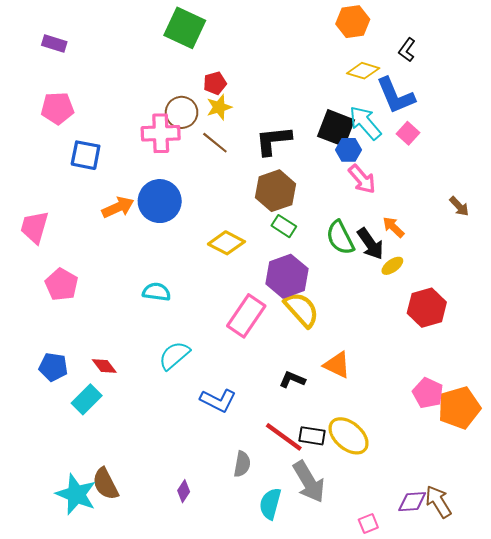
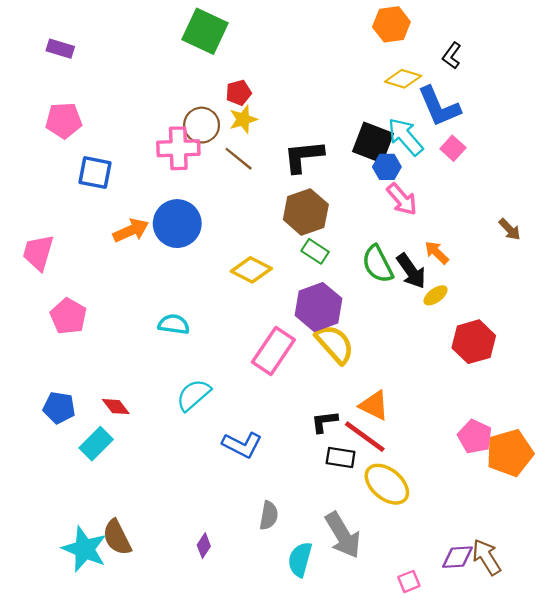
black L-shape: (292, 380) -> (324, 422), turned -30
black rectangle: (312, 436) -> (341, 458), moved
red line: (284, 437) -> (365, 437), moved

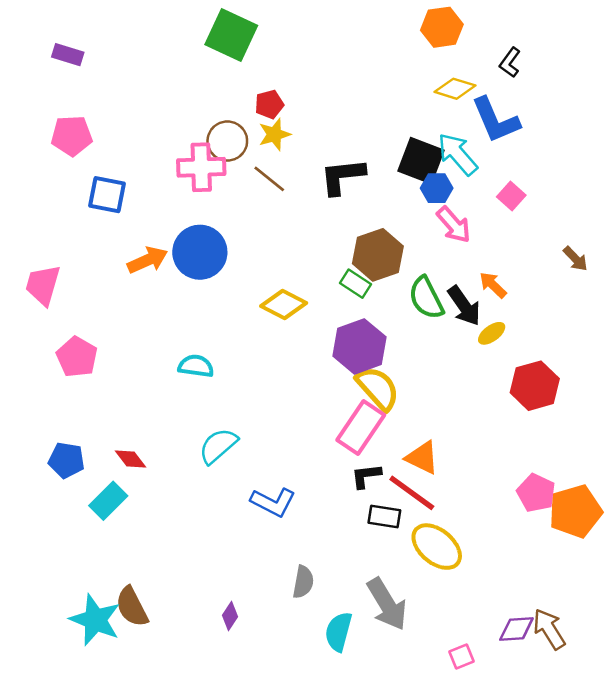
pink square: (453, 148) -> (511, 196), moved
brown hexagon: (306, 212) -> (378, 255), moved
pink rectangle: (273, 351) -> (361, 428), moved

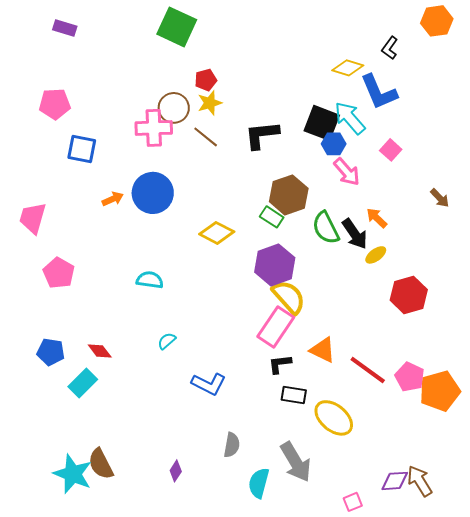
orange hexagon: (442, 27) -> (437, 21), moved
purple rectangle: (68, 55) -> (65, 28), moved
orange arrow: (148, 260) -> (113, 199), size x0.7
cyan semicircle: (218, 446) -> (167, 341), size x0.6
red line: (412, 493) -> (368, 370), moved

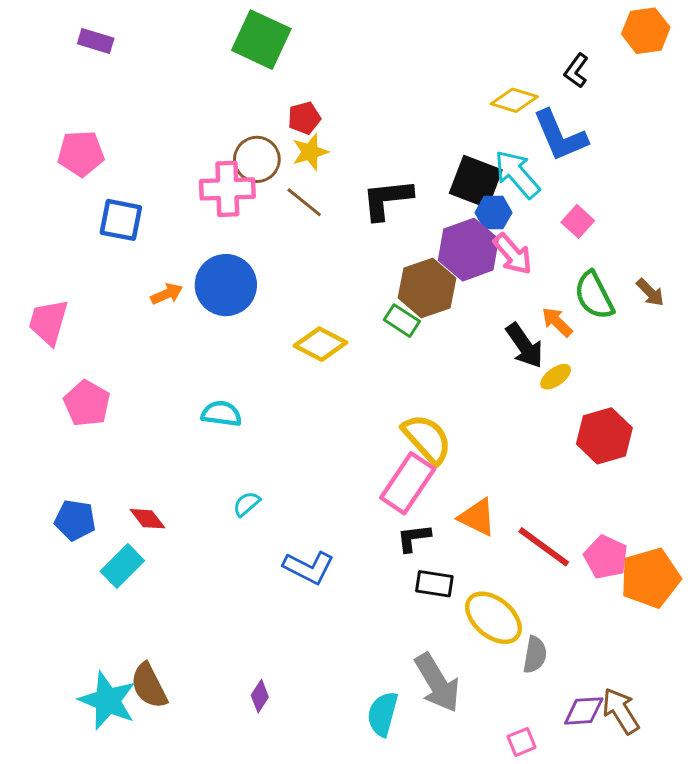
green semicircle: (326, 228) -> (594, 295), moved
purple hexagon: (275, 265) -> (468, 250), moved
gray semicircle: (232, 445) -> (535, 655), moved

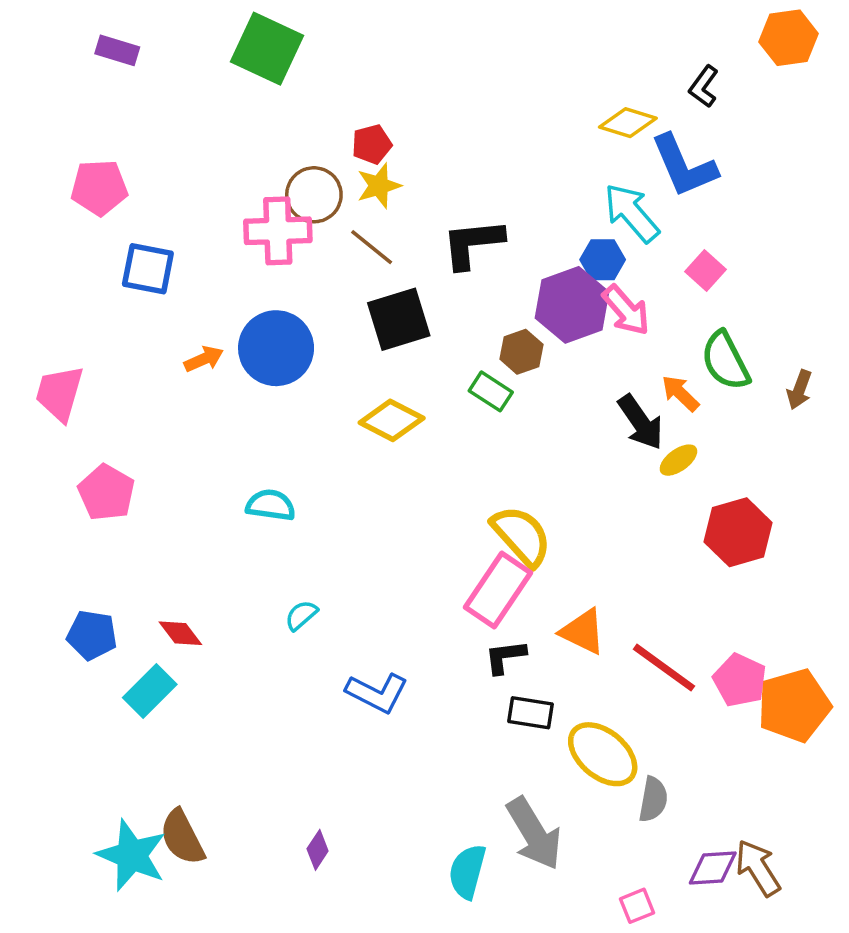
green square: (261, 40) -> (267, 49), moved
black square: (476, 182) -> (399, 319), moved, turned -38
brown hexagon: (427, 288) -> (521, 352), size x0.6
brown arrow: (650, 292) -> (799, 390), moved, turned 64

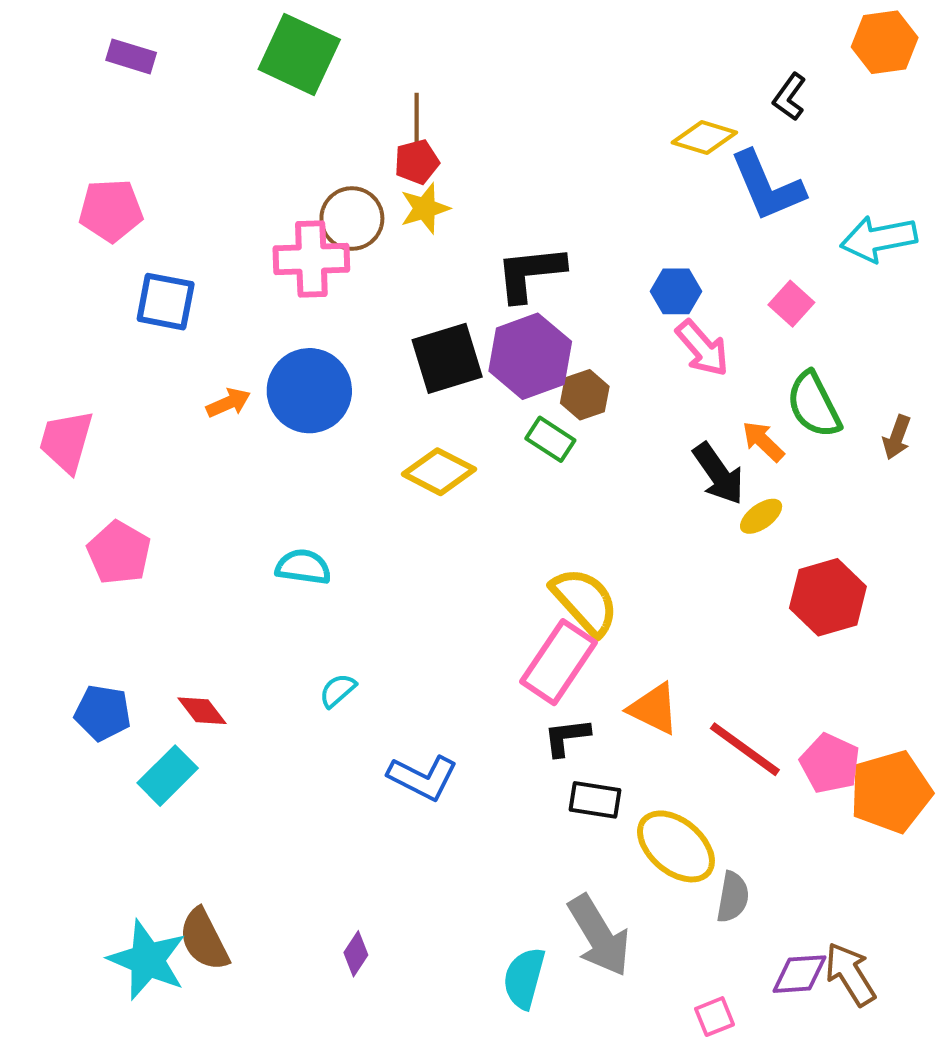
cyan arrow: (632, 213) -> (879, 239), moved, turned -60
brown line: (372, 247) -> (417, 121), moved, turned 51
purple hexagon: (572, 305) -> (530, 356), moved

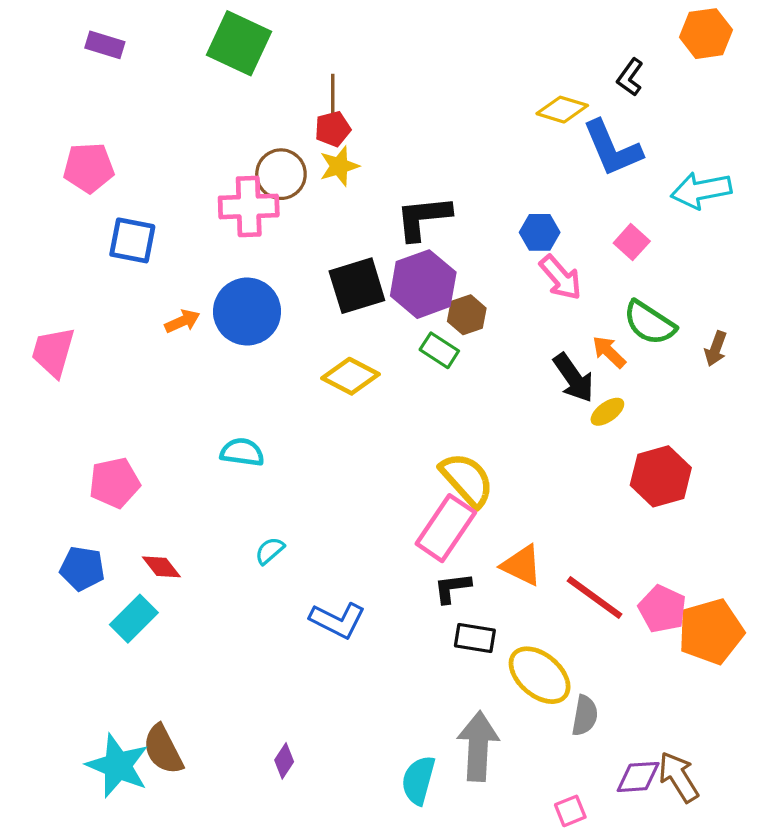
green semicircle: (814, 405) -> (649, 323), turned -30
pink pentagon: (119, 553) -> (115, 483), moved, turned 30
gray arrow: (599, 936) -> (478, 746), turned -146

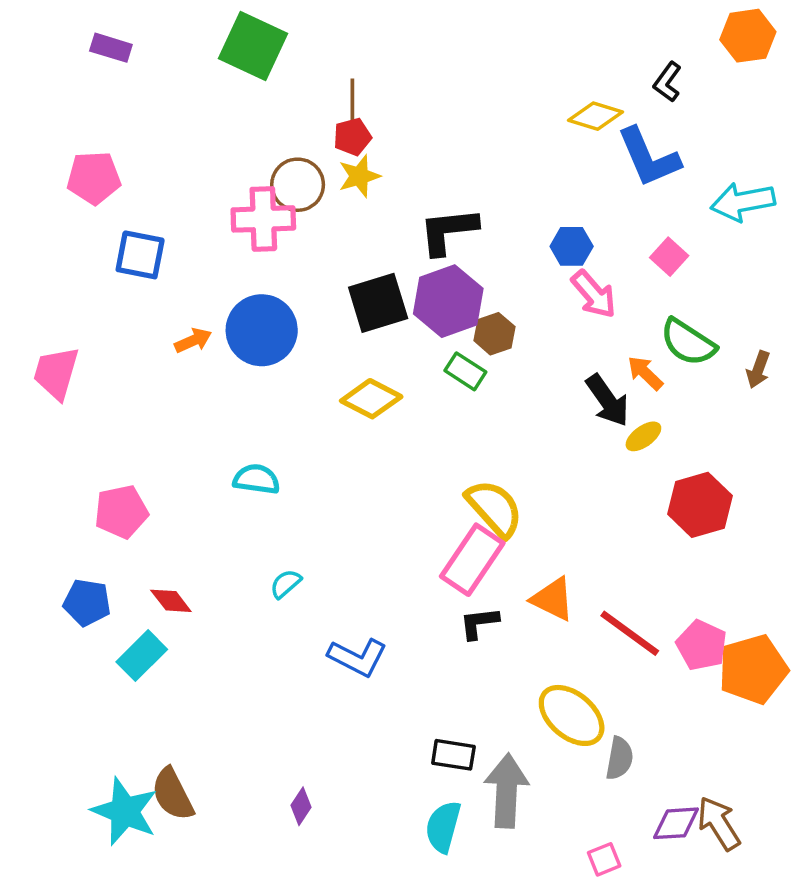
black rectangle: (475, 638) -> (453, 755), moved

